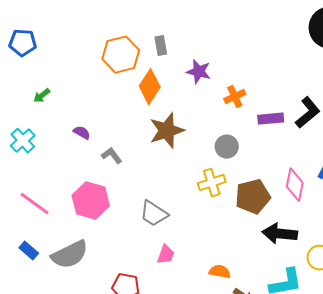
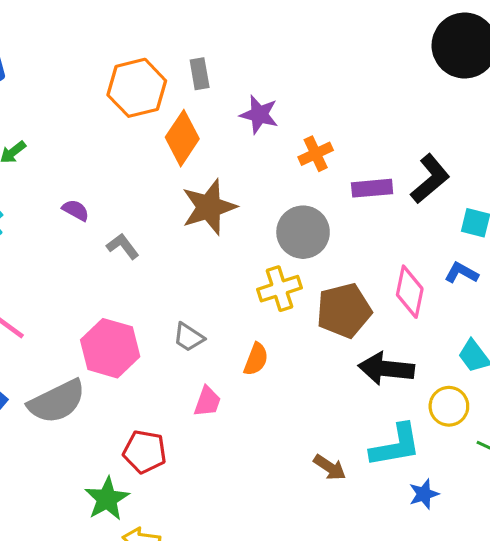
gray circle: (227, 147) -> (303, 232), size x1.4
pink hexagon: (91, 201) -> (110, 348), moved
gray trapezoid: (154, 214) -> (189, 337), size x0.7
orange semicircle: (220, 272) -> (256, 359), moved, turned 100

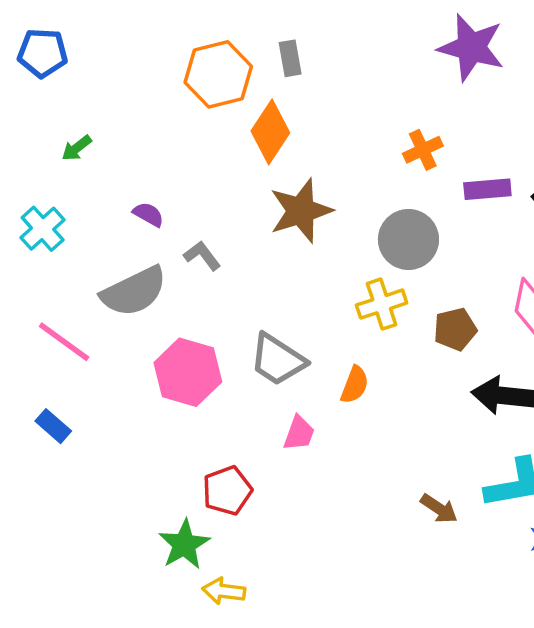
purple star: (259, 114) -> (471, 48), moved, size x1.5
brown pentagon: (344, 311) -> (455, 329), size x0.7
gray trapezoid: (189, 337) -> (278, 360), size x1.6
gray semicircle: (57, 402) -> (134, 292), moved
red pentagon: (145, 452) -> (227, 491), turned -30

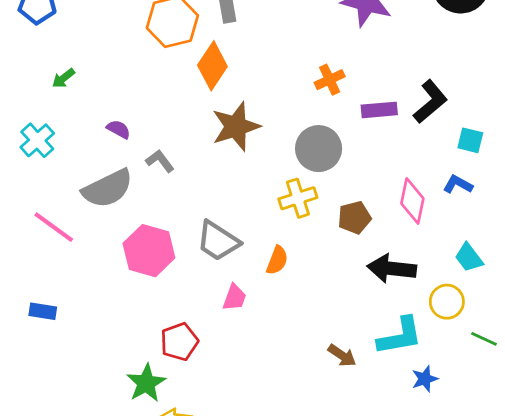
blue rectangle: (53, 426) -> (43, 311), moved, turned -32

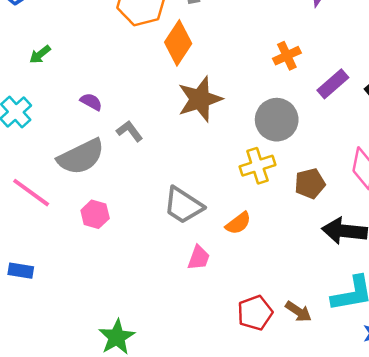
purple rectangle: (379, 110) -> (333, 84), turned -36
pink hexagon: (149, 251) -> (95, 214), moved, size x0.6
orange semicircle: (277, 260) -> (238, 223), turned 32
red pentagon: (179, 342) -> (255, 313), moved

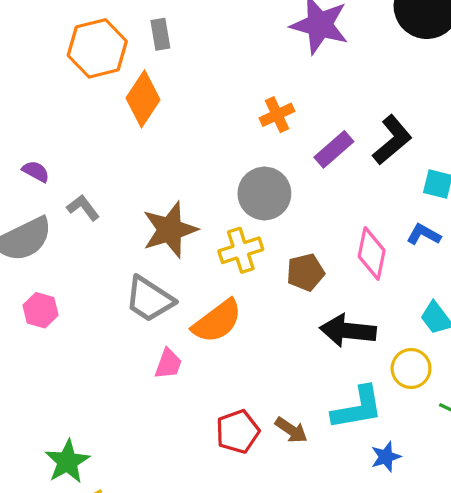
brown star: (200, 99) -> (170, 230), moved
orange semicircle: (238, 223) -> (217, 321), size x1.6

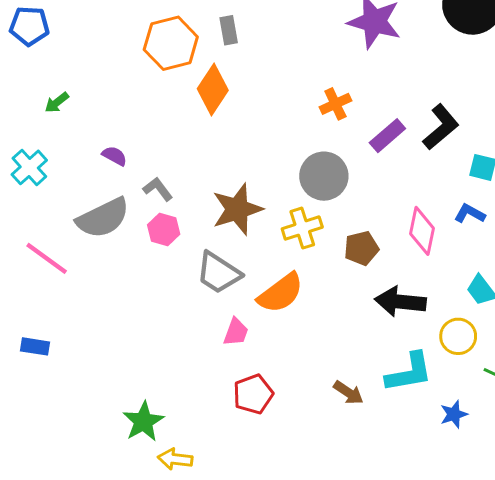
pink hexagon: (41, 310) -> (164, 229), moved
red pentagon: (238, 432) -> (253, 394), moved
blue star: (386, 457) -> (454, 414), moved

